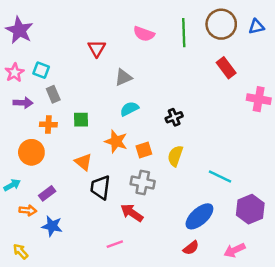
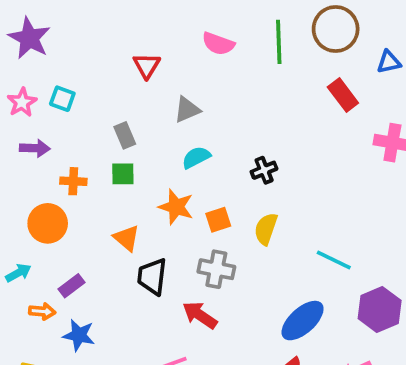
blue triangle: (256, 27) -> (389, 62), moved
gray rectangle: (53, 94) -> (125, 135), moved

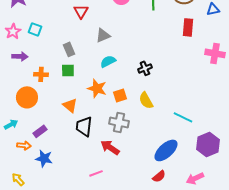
red rectangle: (343, 95) -> (188, 27), turned 42
yellow semicircle: (266, 229) -> (146, 100), turned -48

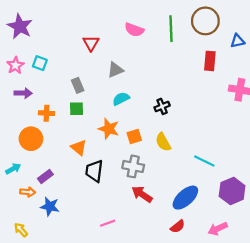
red arrow: (110, 147) -> (142, 194), moved

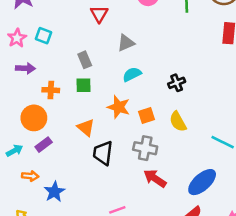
purple rectangle: (45, 176) -> (44, 145), moved
blue star: (50, 206) -> (54, 192), turned 30

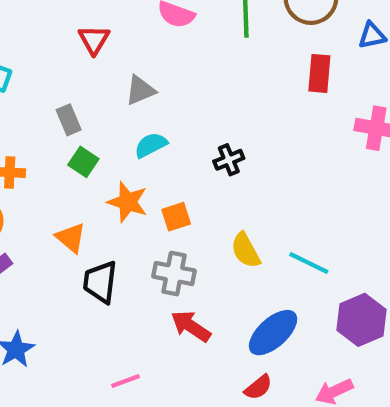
green square: (83, 85) -> (83, 162), moved, turned 35
yellow semicircle: (178, 122) -> (246, 250), moved

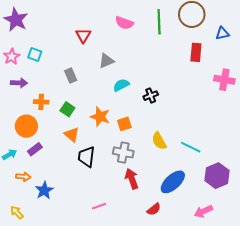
cyan semicircle: (151, 145) -> (121, 85), moved
green square: (83, 162) -> (67, 109), moved
red arrow: (191, 326) -> (132, 179), turned 36
red semicircle: (258, 387) -> (154, 209), moved

